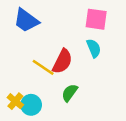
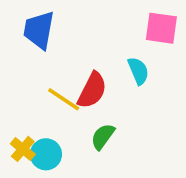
pink square: (96, 19) -> (161, 28), moved
blue trapezoid: (26, 20) -> (39, 30), turned 64

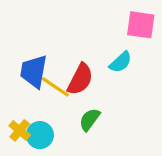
blue trapezoid: (39, 30) -> (34, 71), moved
cyan semicircle: (138, 71) -> (121, 62), turned 70

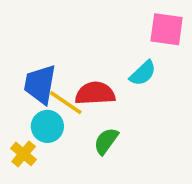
red semicircle: (80, 79) -> (95, 93), turned -120
cyan circle: (40, 135) -> (47, 126), moved

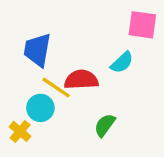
blue trapezoid: (40, 84) -> (37, 50), moved
green semicircle: (106, 141) -> (105, 125), moved

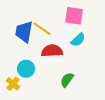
pink square: (142, 25) -> (74, 16), moved
yellow line: (56, 88) -> (42, 29), moved

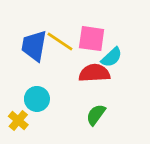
pink square: (74, 16) -> (92, 39), moved
red semicircle: (52, 51) -> (94, 73), moved

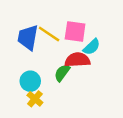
green semicircle: (96, 115) -> (62, 73), moved
yellow cross: (18, 120) -> (35, 99), moved

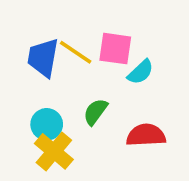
red semicircle: (77, 60) -> (146, 135), moved
yellow cross: (35, 99) -> (54, 151), size x1.5

